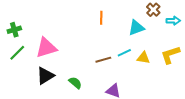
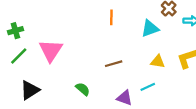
pink triangle: (46, 48) -> (51, 50), turned -40
cyan line: (124, 53) -> (148, 87), moved
black triangle: (45, 76) -> (30, 90), moved

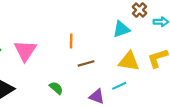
orange line: (111, 17) -> (71, 41), moved
yellow triangle: (158, 62) -> (129, 61), size x1.5

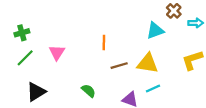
pink triangle: (25, 51) -> (57, 52), size x0.7
yellow triangle: (129, 61) -> (148, 63), moved

